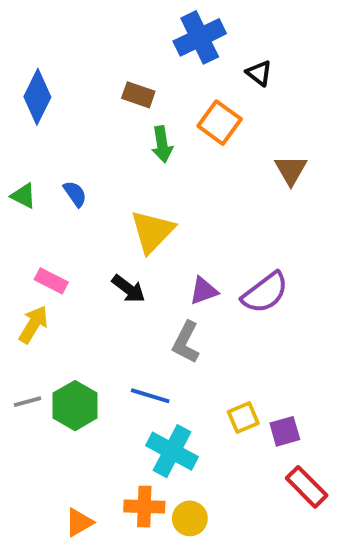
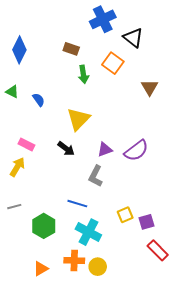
black triangle: (259, 73) -> (133, 38), size x1.5
green triangle: (24, 196) -> (12, 92), moved
green hexagon: (75, 406) -> (44, 226), moved

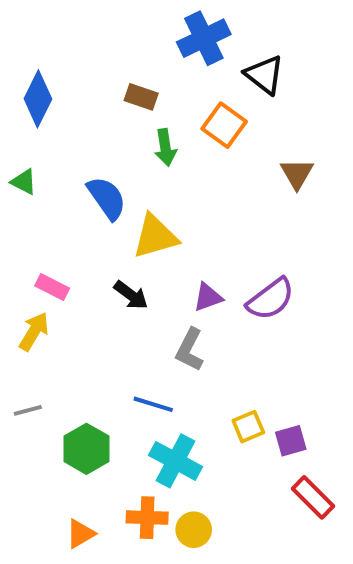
blue semicircle: (39, 100) -> (107, 198), moved, size x1.6
yellow triangle: (78, 119) -> (155, 236), turned 30

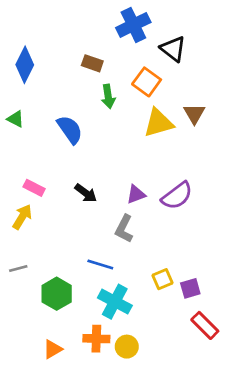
yellow triangle: (155, 236) -> (159, 123), moved

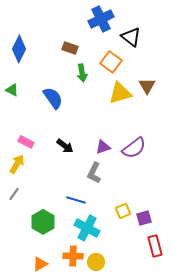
gray line: (18, 269) -> (14, 194), moved, turned -40
red rectangle: (205, 325) -> (155, 246), turned 30

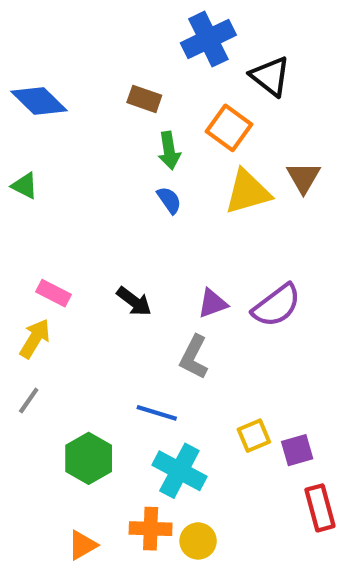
blue diamond: (19, 49) -> (39, 101), turned -72
blue semicircle: (53, 98) -> (169, 200), moved, size x0.6

